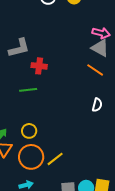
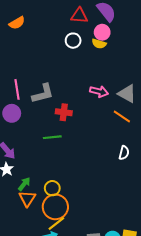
pink arrow: (101, 33) -> (99, 91), moved
yellow circle: (29, 131) -> (52, 188), moved
yellow line: (55, 159) -> (56, 224), moved

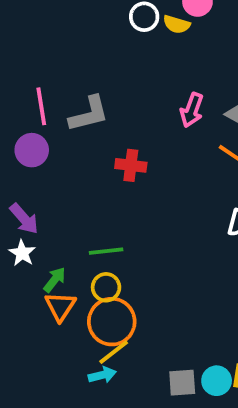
yellow semicircle: (99, 44) -> (177, 24), moved
pink arrow: (99, 91) -> (192, 110), turned 96
red cross: (64, 112) -> (131, 165), moved
green line: (52, 137) -> (106, 251), moved

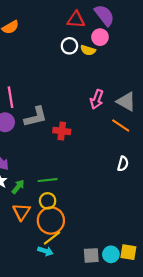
gray L-shape: (89, 114) -> (36, 117), moved
green arrow: (55, 280) -> (18, 187), moved
cyan arrow: (102, 375) -> (45, 251), turned 32

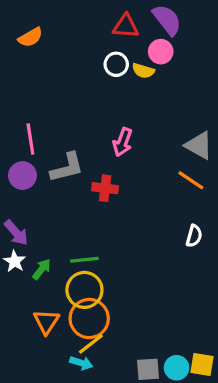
pink arrow: (97, 99) -> (123, 142), moved
yellow circle: (48, 201) -> (84, 290), size x1.5
orange triangle: (21, 212) -> (46, 322), moved

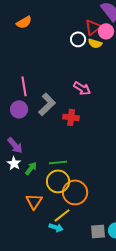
red triangle: (126, 26) -> (93, 27), moved, turned -42
pink arrow: (123, 142) -> (82, 88), turned -78
gray L-shape: (67, 168) -> (47, 104), turned -30
orange circle: (89, 318) -> (75, 192), moved

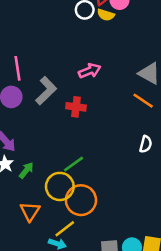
pink arrow: (82, 88) -> (90, 71), turned -54
green line: (58, 162) -> (73, 164), moved, turned -30

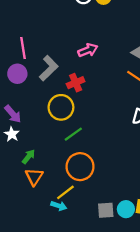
red cross: (76, 107) -> (76, 83), turned -30
green arrow: (26, 170) -> (29, 157), moved
yellow circle: (60, 186) -> (61, 107), moved

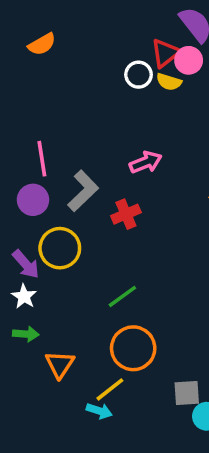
yellow circle: (61, 107) -> (60, 248), moved
green arrow: (29, 157) -> (26, 334), moved, turned 56
gray square: (106, 210) -> (187, 393), moved

